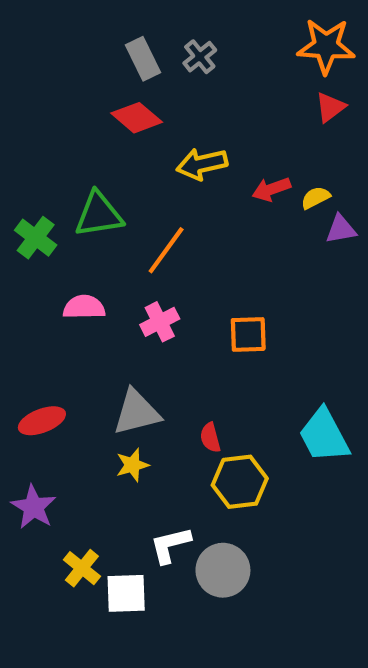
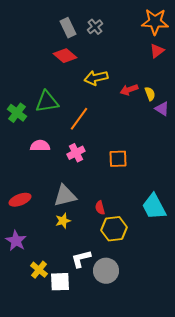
yellow semicircle: (316, 198) -> (150, 94), turned 96
purple triangle: (341, 229) -> (162, 109), turned 42

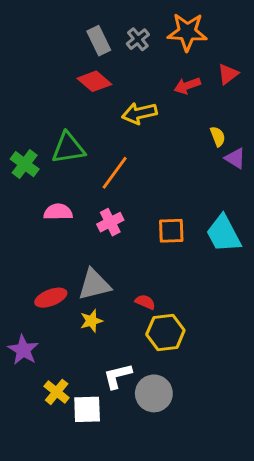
orange star: (155, 22) -> (187, 32), moved
red arrow: (129, 90) -> (187, 86), moved
red ellipse: (20, 200) -> (51, 298), moved
cyan trapezoid: (154, 207) -> (224, 234), moved
red semicircle: (100, 208) -> (145, 302), turned 128

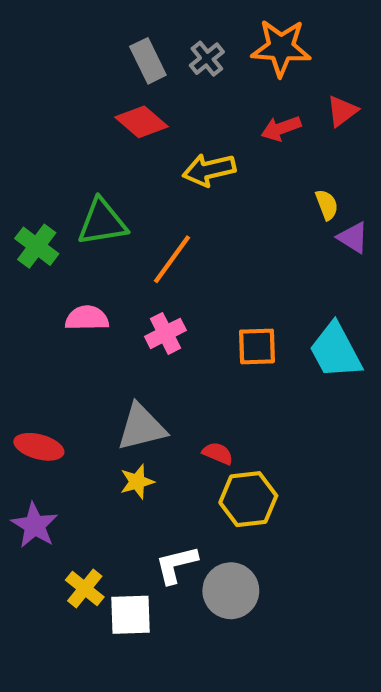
red ellipse: (51, 298) -> (39, 447), moved, turned 36

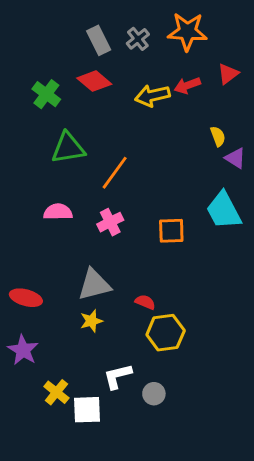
yellow arrow: (209, 170) -> (152, 96), moved
green cross: (37, 246) -> (46, 94), moved
cyan trapezoid: (336, 351) -> (224, 210), moved
gray circle: (231, 591) -> (154, 394), size x0.6

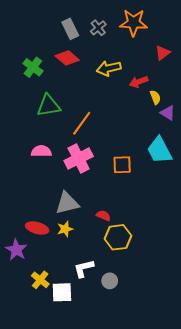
red arrow: (187, 85) -> (139, 82), moved
pink cross: (110, 222) -> (79, 159), size x1.5
red ellipse: (26, 298) -> (37, 228), moved

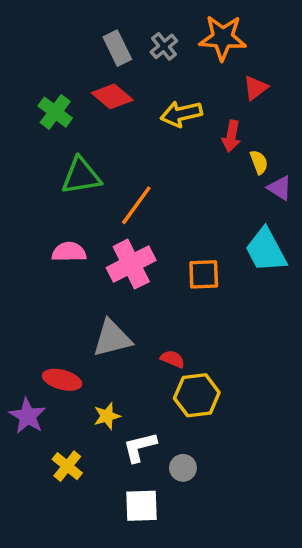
red triangle: (163, 53) -> (255, 88), moved
red arrow: (139, 82) -> (231, 136), turned -60
yellow star: (65, 229) -> (107, 416), moved
white square: (62, 292) -> (142, 506), moved

